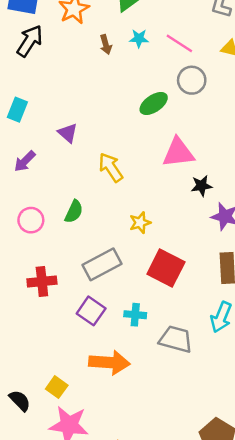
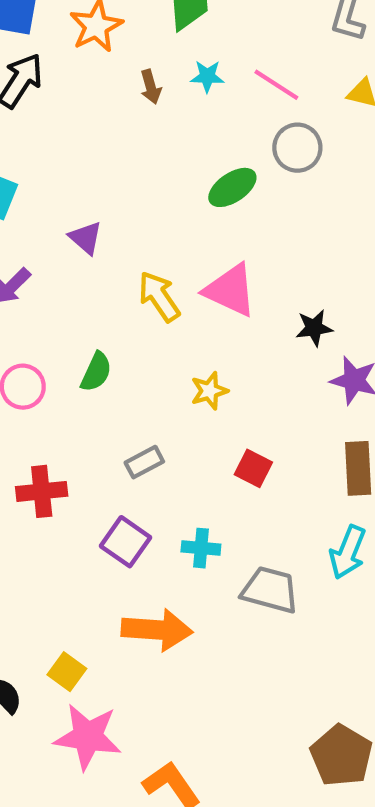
pink triangle: (178, 153) -> (230, 290), moved, turned 32
gray rectangle: (102, 264) -> (144, 462), size x0.6
red square: (166, 268) -> (253, 468), size x0.6

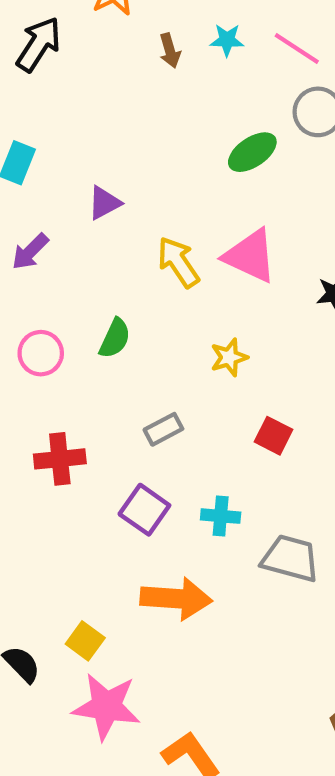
purple triangle: (86, 238) -> (104, 203), turned 51

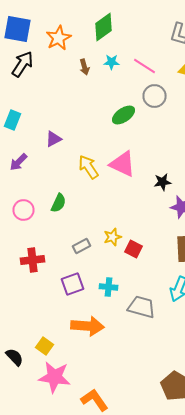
yellow star: (229, 357) -> (112, 237), moved
purple square: (144, 510) -> (72, 284), turned 35

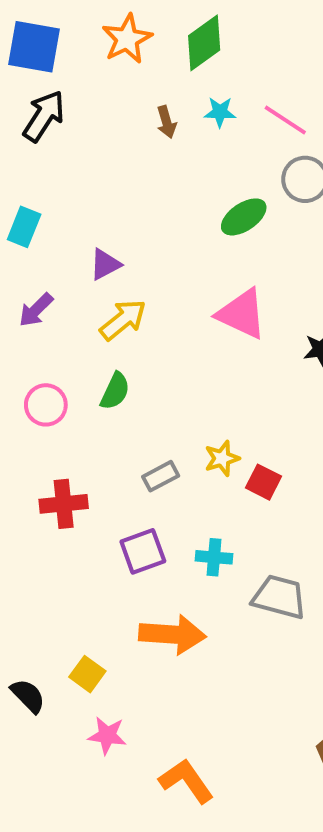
orange star: (58, 38) -> (127, 39), moved
yellow arrow: (88, 167) -> (123, 320), moved, turned 85
pink star: (54, 377) -> (107, 735), size x0.6

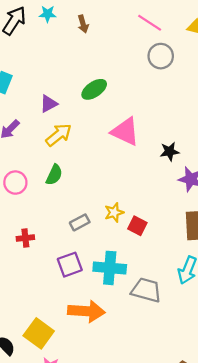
cyan star: (220, 112) -> (48, 14), moved
green ellipse: (244, 217) -> (94, 89), moved
red cross: (64, 504) -> (25, 238), size x0.7
cyan cross: (214, 557) -> (110, 268), size x1.6
yellow square: (87, 674) -> (39, 333), size x1.5

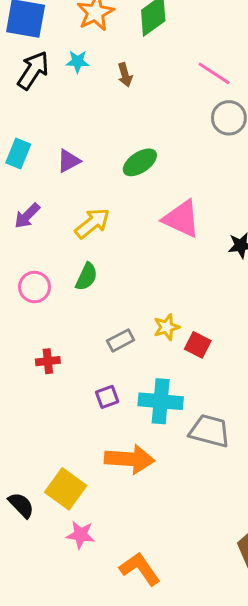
purple triangle: (49, 104) -> (69, 161), moved
purple square: (70, 265) -> (107, 397), size x0.7

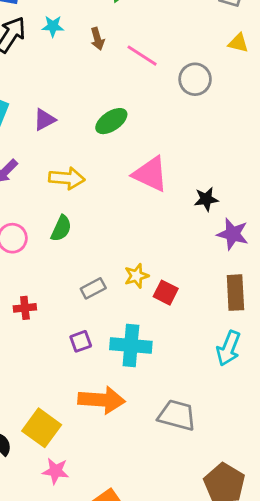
pink line: (214, 73) -> (142, 56), moved
yellow arrow: (92, 223) -> (67, 178), turned 44
gray trapezoid: (210, 431) -> (177, 415), moved

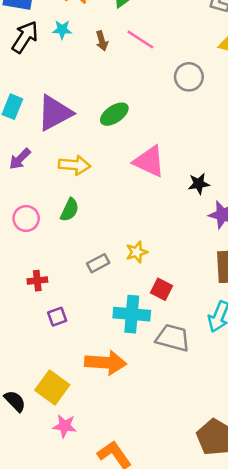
pink line: (142, 56) -> (140, 40), moved
purple triangle: (44, 120) -> (55, 113), size x1.8
red square: (166, 293) -> (162, 289), moved
purple square: (81, 341) -> (57, 317), moved
gray trapezoid: (177, 415) -> (173, 338), moved

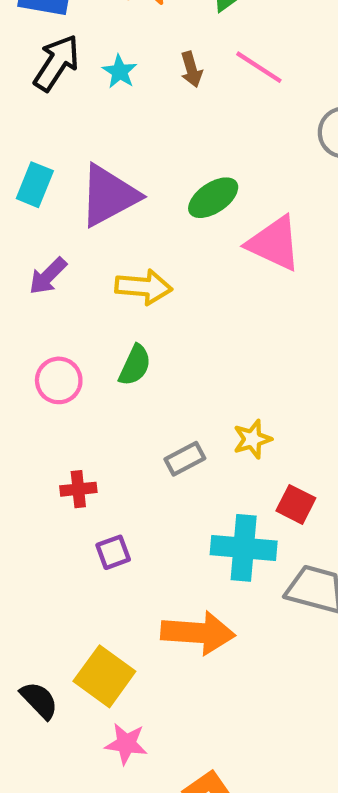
cyan star: (62, 30) -> (120, 72), moved, turned 30
pink triangle: (149, 161) -> (274, 243), moved

